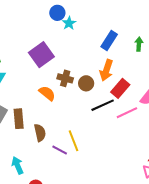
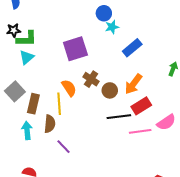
blue rectangle: (109, 40) -> (132, 48), moved
yellow line: (73, 141) -> (59, 104), moved
cyan arrow: (17, 165) -> (27, 130), moved

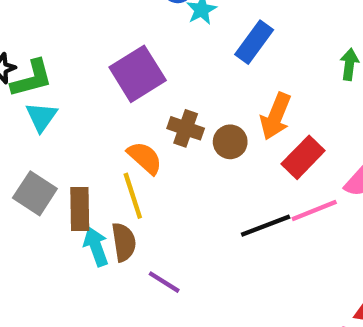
black line: (119, 117) -> (266, 226), moved
cyan arrow: (27, 130) -> (96, 247), moved

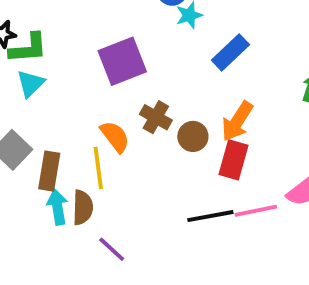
red rectangle: (303, 157) -> (233, 160), moved, turned -39

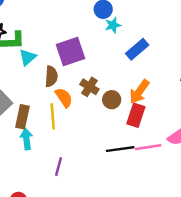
cyan triangle: (31, 84) -> (28, 57), moved
brown semicircle: (83, 207) -> (51, 76), moved
purple line: (112, 249) -> (59, 167), turned 60

